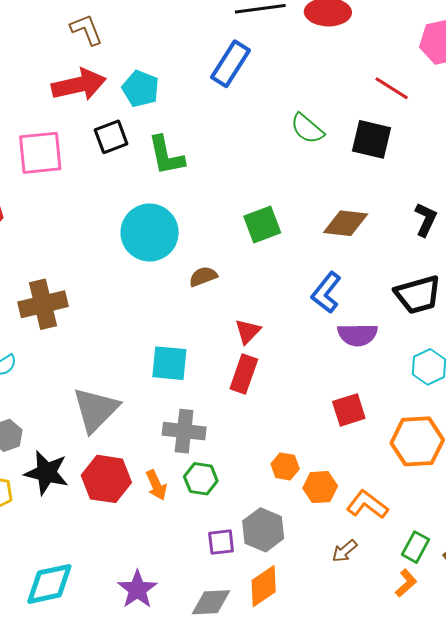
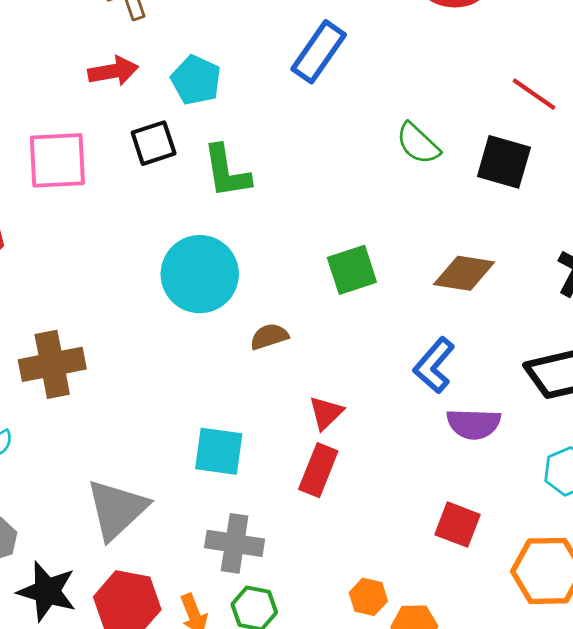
red arrow: (79, 85) -> (113, 71), size x0.7
red square: (349, 410) -> (457, 525), turned 36

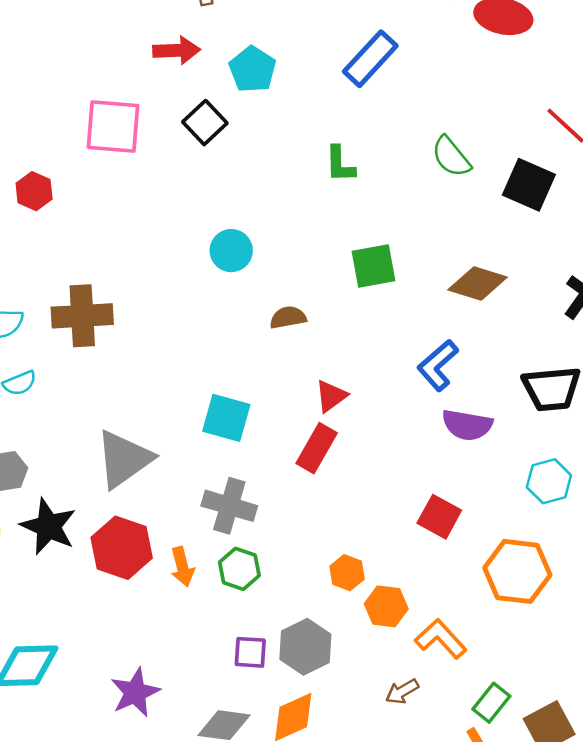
black square: (154, 143) -> (205, 123), turned -33
green L-shape: (227, 171) -> (340, 164), moved, size x0.7
cyan circle: (200, 274) -> (231, 251), size x0.6

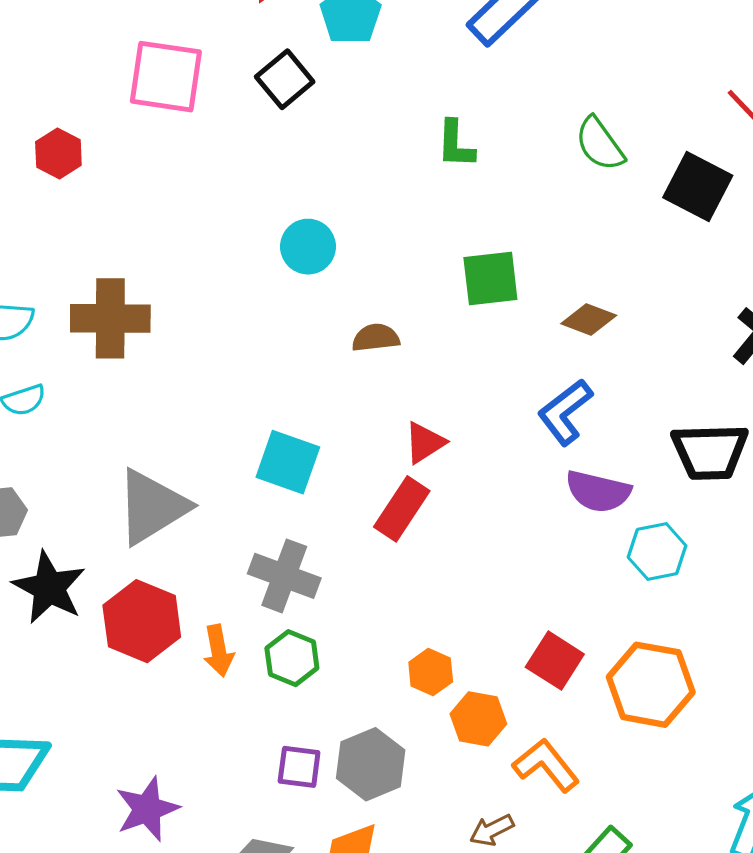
brown diamond: (478, 283) -> (589, 319), moved, size x0.7
cyan hexagon: (549, 481) -> (657, 551), moved
red square: (439, 517) -> (555, 661), moved

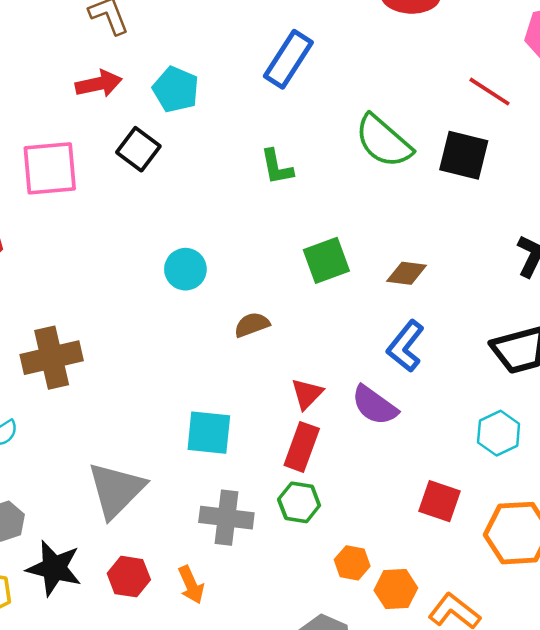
green semicircle: (600, 144) -> (383, 141), size x1.4
purple semicircle: (598, 491) -> (374, 405), moved, turned 36
red hexagon: (142, 621) -> (129, 577), size x0.7
green hexagon: (292, 658) -> (299, 502), moved
red square: (555, 661) -> (439, 501), moved

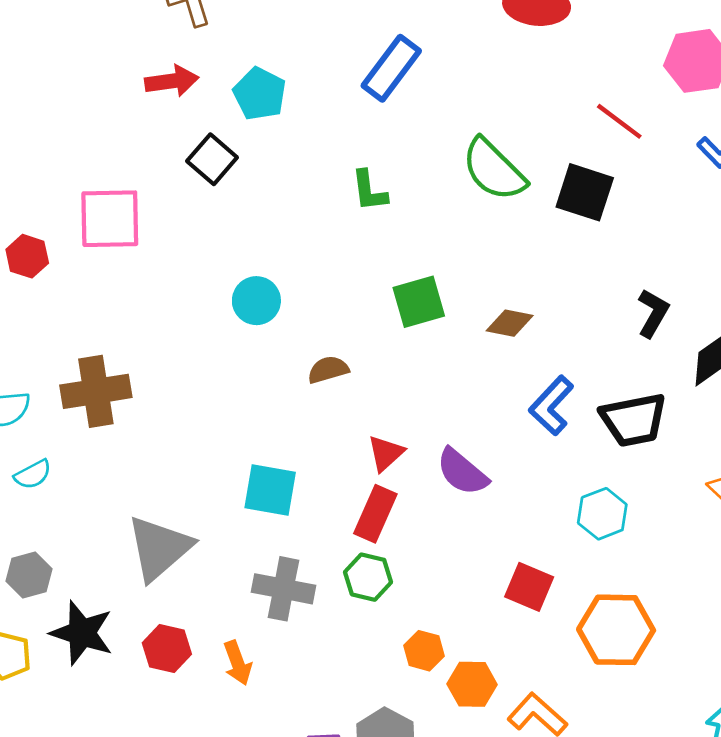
pink square: (50, 168) -> (110, 219), moved
blue L-shape: (406, 346) -> (551, 406), moved

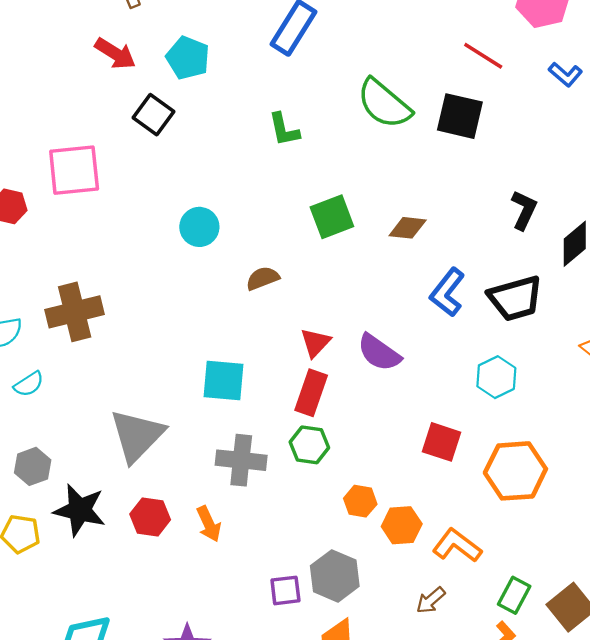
red arrow: (172, 81) -> (115, 54), turned 45

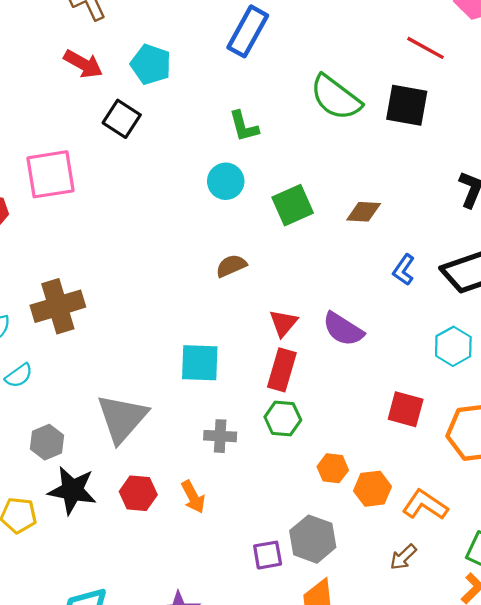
cyan circle: (199, 227) -> (226, 181), moved
blue L-shape: (447, 292) -> (404, 270), size x0.7
gray cross: (241, 460) -> (220, 436), size x0.7
gray hexagon: (33, 466) -> (47, 442), moved

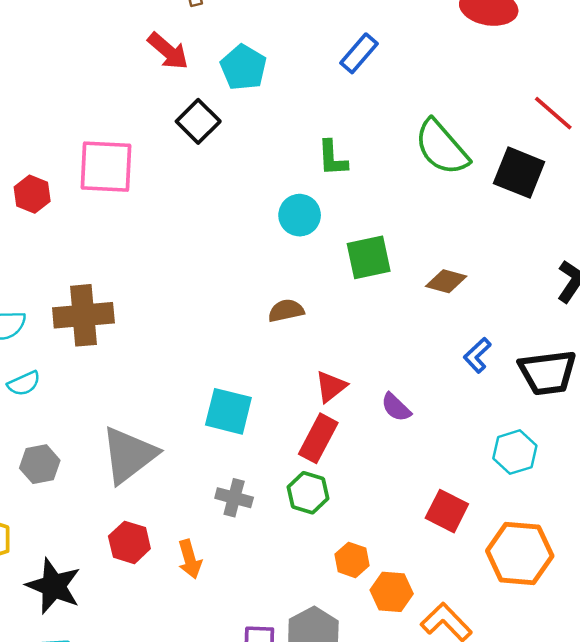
blue rectangle: (248, 31) -> (359, 53), size x0.7
purple semicircle: (343, 329) -> (396, 407), size x0.7
black star: (72, 490) -> (54, 586), moved

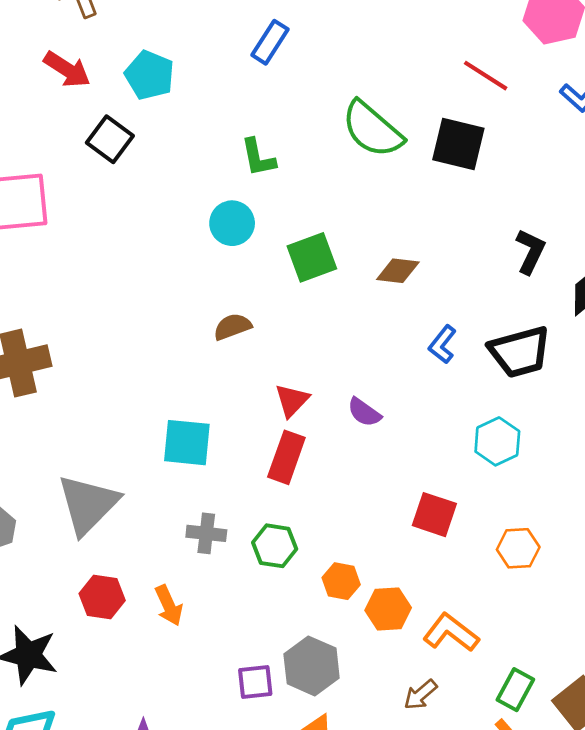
green hexagon: (308, 493) -> (275, 546), moved
orange hexagon: (520, 553) -> (518, 548), size x0.6

